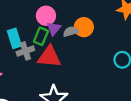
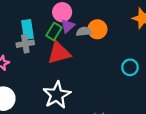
gray cross: (25, 51) -> (25, 44), moved
red triangle: (49, 57) -> (59, 53), turned -30

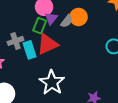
cyan rectangle: (27, 29) -> (30, 50), moved
gray semicircle: (84, 32) -> (67, 21), turned 144

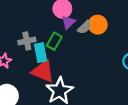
green rectangle: (40, 26) -> (54, 41), moved
red triangle: (47, 44) -> (43, 71), moved, turned 40

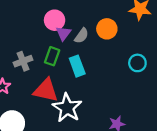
orange circle: (98, 25) -> (107, 29), moved
cyan rectangle: (41, 53) -> (77, 66), moved

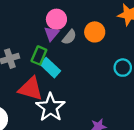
pink circle: (55, 20) -> (56, 19), moved
cyan rectangle: (77, 66) -> (50, 68), moved, turned -30

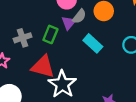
purple triangle: (52, 34) -> (69, 23), moved
cyan rectangle: (50, 68) -> (93, 43), moved

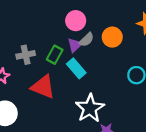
cyan rectangle: (93, 43) -> (76, 68), moved
white star: (62, 84) -> (90, 108), moved

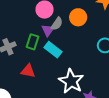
red triangle: (43, 87) -> (28, 71), size x0.7

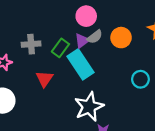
cyan rectangle: (53, 50) -> (81, 64), size x1.4
red triangle: (28, 71) -> (44, 79), turned 35

